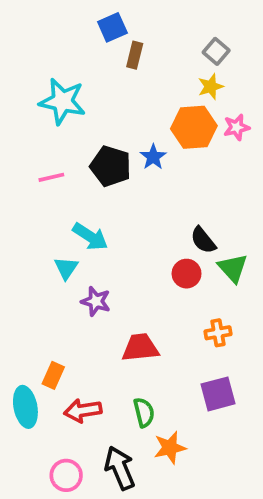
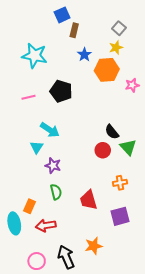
pink star: (237, 127) -> (132, 85), moved
blue star: (153, 157) -> (84, 55), moved
red trapezoid: (140, 348) -> (88, 200), moved, turned -100
green semicircle: (144, 412) -> (56, 192), moved

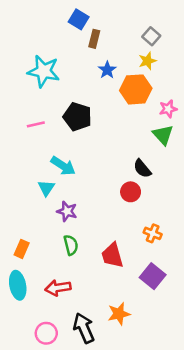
blue square: (62, 15) -> (79, 19), turned -35
green triangle: (128, 147) -> (163, 135), moved
orange cross: (120, 183) -> (153, 233), turned 32
orange rectangle: (29, 206) -> (22, 249), moved
purple square: (120, 216) -> (153, 276), turned -36

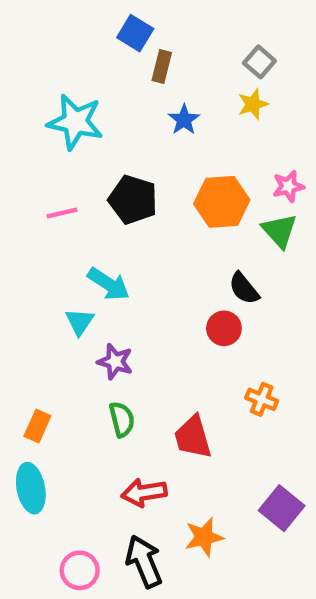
orange hexagon: (136, 89) -> (222, 202), moved
purple square: (153, 276) -> (282, 508), moved
red arrow: (58, 288) -> (144, 493), moved

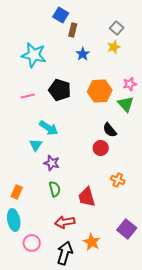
orange star: (204, 537) -> (92, 242), turned -30
black arrow: (144, 561) -> (65, 253), turned 40
pink circle: (80, 570) -> (32, 243), moved

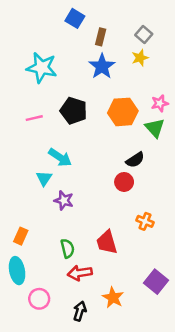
brown rectangle: (73, 30) -> (101, 37), moved
blue star: (83, 54) -> (102, 66), size x1.5
black semicircle: (110, 130) -> (135, 160), turned -84
green semicircle: (55, 189) -> (67, 248), moved
black arrow: (65, 253) -> (80, 311), size x0.7

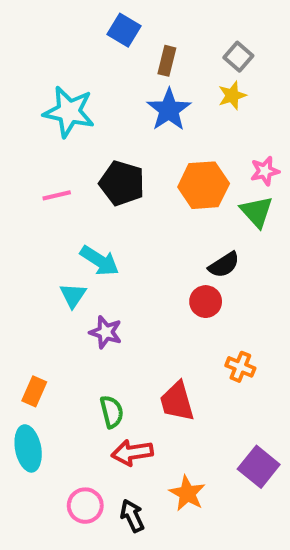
pink circle: (39, 299) -> (85, 506), moved
black arrow: (80, 311) -> (132, 516), turned -42

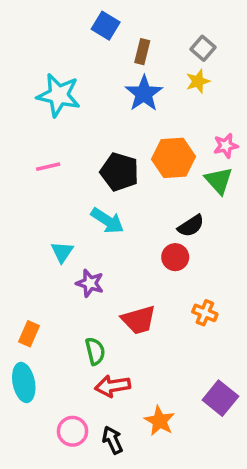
black pentagon: (122, 183) -> (120, 172), moved
cyan arrow: (100, 261) -> (107, 221), moved
red trapezoid: (177, 402) -> (139, 320), moved, turned -90

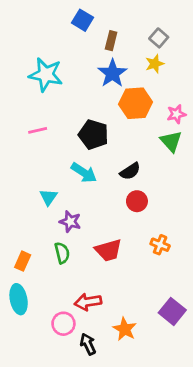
orange hexagon: (173, 158) -> (136, 103), moved
black semicircle: (191, 226) -> (130, 171), moved
green semicircle: (95, 351) -> (62, 253), moved
pink circle: (73, 431) -> (63, 324), moved

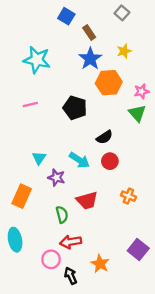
gray square: (159, 38) -> (122, 13), moved
brown rectangle: (111, 41) -> (89, 33), turned -48
cyan arrow: (84, 173) -> (79, 160), moved
green semicircle: (62, 253) -> (62, 215), moved
orange rectangle: (23, 261) -> (22, 196), moved, size x1.5

